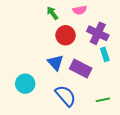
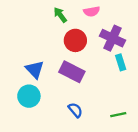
blue triangle: (55, 62) -> (35, 69), moved
purple rectangle: (81, 69) -> (72, 72), moved
blue semicircle: (66, 96) -> (75, 110), size x0.6

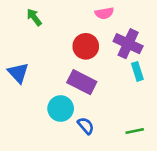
green arrow: (60, 15) -> (34, 17), moved
blue triangle: (35, 69) -> (18, 73), moved
cyan circle: (29, 96) -> (61, 109), moved

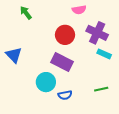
cyan rectangle: (137, 71) -> (104, 54), turned -48
blue semicircle: (86, 126) -> (65, 95), turned 120
green line: (135, 131) -> (101, 89), moved

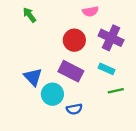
cyan rectangle: (104, 54) -> (106, 69), moved
blue triangle: (14, 55) -> (33, 77), moved
green line: (101, 89) -> (116, 91), moved

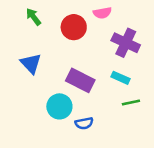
red circle: (74, 40) -> (74, 27), moved
blue triangle: (33, 77) -> (31, 64), moved

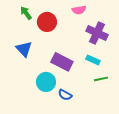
red circle: (74, 27) -> (47, 22), moved
blue semicircle: (84, 123) -> (65, 95), turned 40

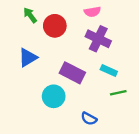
purple cross: (97, 33) -> (98, 39), moved
blue triangle: (24, 49) -> (28, 58), turned 42
blue semicircle: (65, 95) -> (89, 119), moved

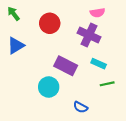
pink semicircle: (92, 12) -> (97, 13), moved
green arrow: (30, 15) -> (14, 14), moved
blue triangle: (28, 58) -> (16, 46), moved

